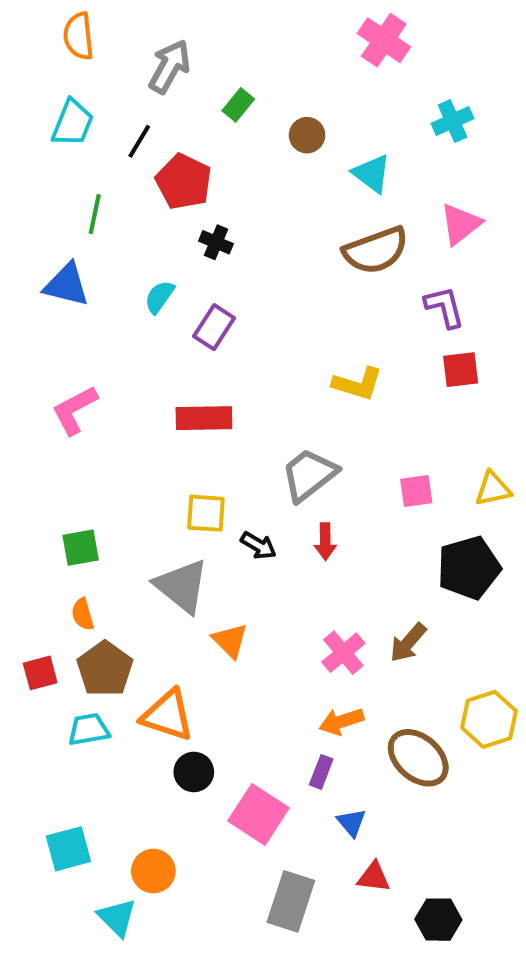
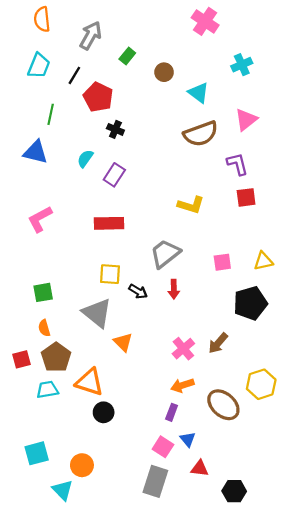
pink square: (259, 814) -> (163, 447), moved, size x0.7

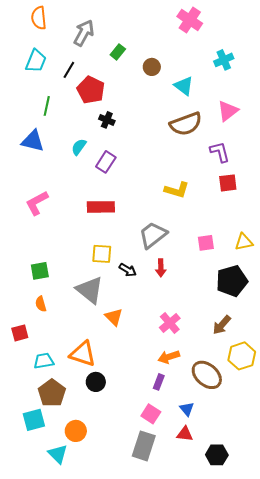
brown arrow: (218, 343) -> (222, 325), moved
brown pentagon: (56, 357) -> (52, 393), moved
blue triangle: (188, 439) -> (187, 409), moved

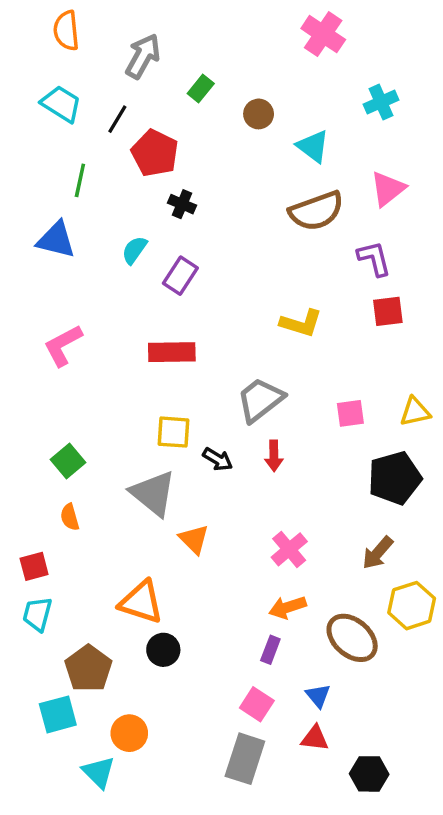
cyan trapezoid: (36, 61) -> (61, 104), turned -80
green square: (40, 271) -> (68, 461), turned -30
cyan trapezoid: (44, 361) -> (37, 614), moved, turned -65

